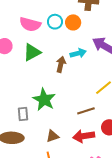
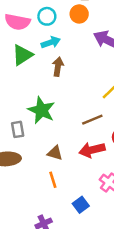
orange circle: (73, 22) -> (79, 14), moved
cyan arrow: (78, 53) -> (51, 42), moved
brown triangle: (53, 136) -> (55, 153), turned 40

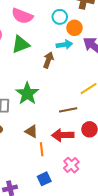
orange circle: (79, 14) -> (74, 28), moved
cyan circle: (47, 16) -> (60, 17), moved
cyan arrow: (51, 42) -> (64, 45), moved
orange line: (53, 180) -> (42, 149), moved

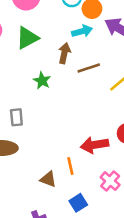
green star: (27, 94) -> (42, 81), moved, size x0.6
brown line: (68, 110) -> (89, 68), moved
brown triangle: (31, 131) -> (48, 179), moved

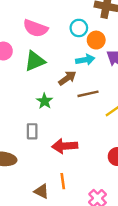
brown arrow: (64, 53) -> (67, 78), turned 36
gray rectangle: (16, 117) -> (32, 131), moved
red arrow: (95, 145) -> (65, 146), moved

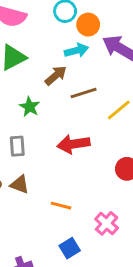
red arrow: (65, 146) -> (73, 144), moved
orange line: (63, 181) -> (61, 206), turned -63
brown triangle: (41, 191) -> (20, 184), moved

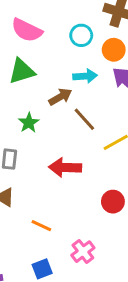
orange circle: (88, 25) -> (114, 50), moved
brown line: (84, 93) -> (84, 119), turned 55

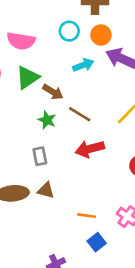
brown arrow: (60, 97) -> (53, 92), moved, turned 78
brown line: (84, 119) -> (80, 114), moved
orange line: (41, 226) -> (87, 216), moved

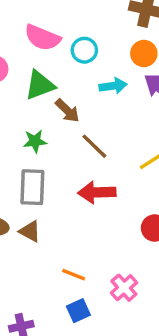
cyan circle: (69, 31) -> (84, 50), moved
green star: (47, 120) -> (35, 141), moved, turned 30
gray rectangle: (40, 156) -> (32, 187), size x1.5

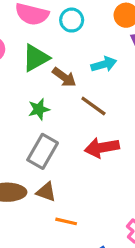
cyan arrow: (113, 86) -> (104, 64), moved
gray rectangle: (32, 187) -> (43, 151), turned 36
orange line: (74, 275) -> (66, 221), moved

